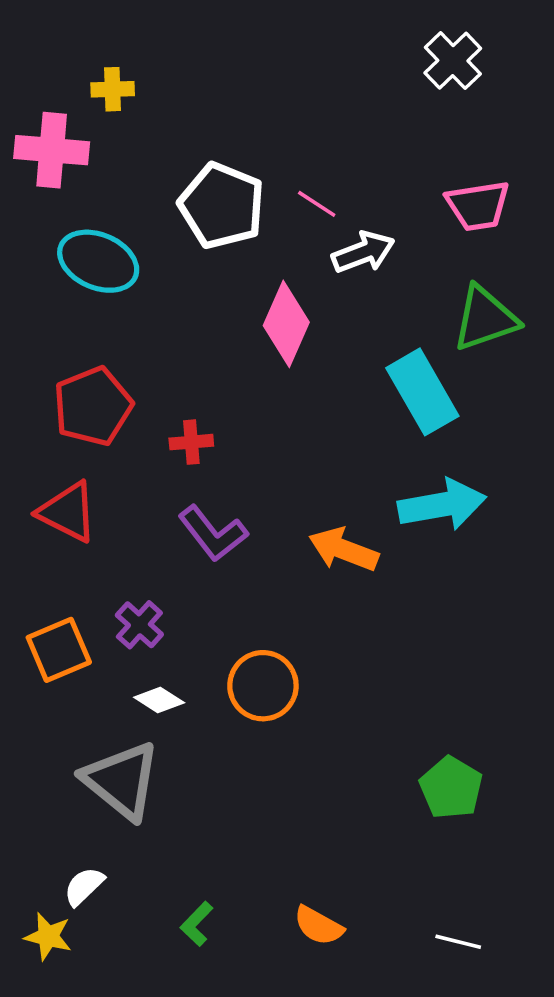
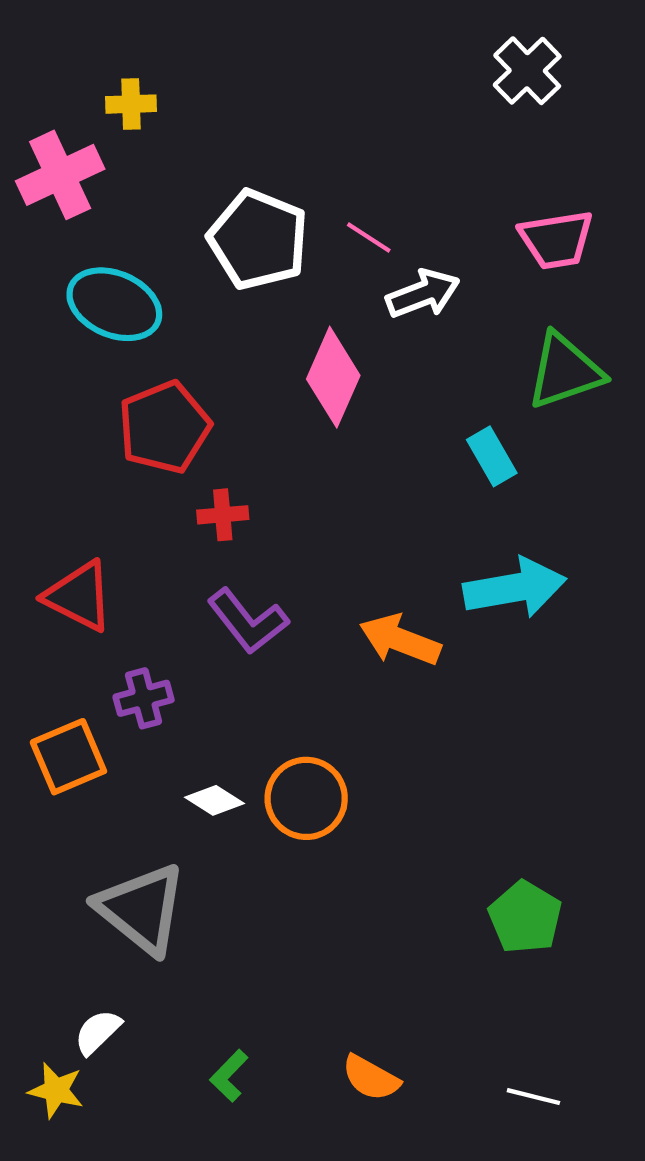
pink cross: (52, 150) -> (60, 175), turned -30
cyan rectangle: (422, 392) -> (492, 456), size x0.6
red pentagon: (93, 406) -> (164, 427), moved
purple cross: (139, 625) -> (144, 698), moved, turned 33
white diamond: (159, 700) -> (214, 800), moved

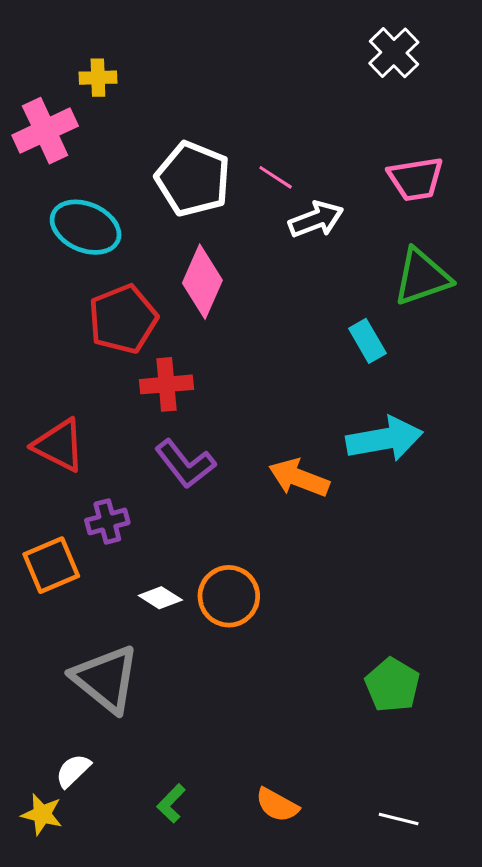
pink diamond: (333, 377) -> (202, 282), moved
red cross: (223, 515) -> (167, 384), size x1.4

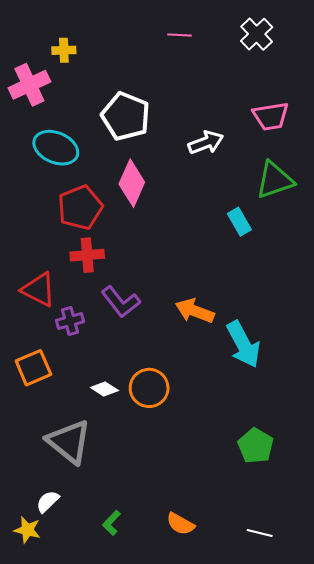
pink line: (276, 177) -> (179, 35), moved, turned -30
red cross: (167, 384) -> (87, 255), moved
cyan arrow: (385, 439) -> (243, 344), moved, turned 72
purple cross: (107, 521) -> (70, 321), moved

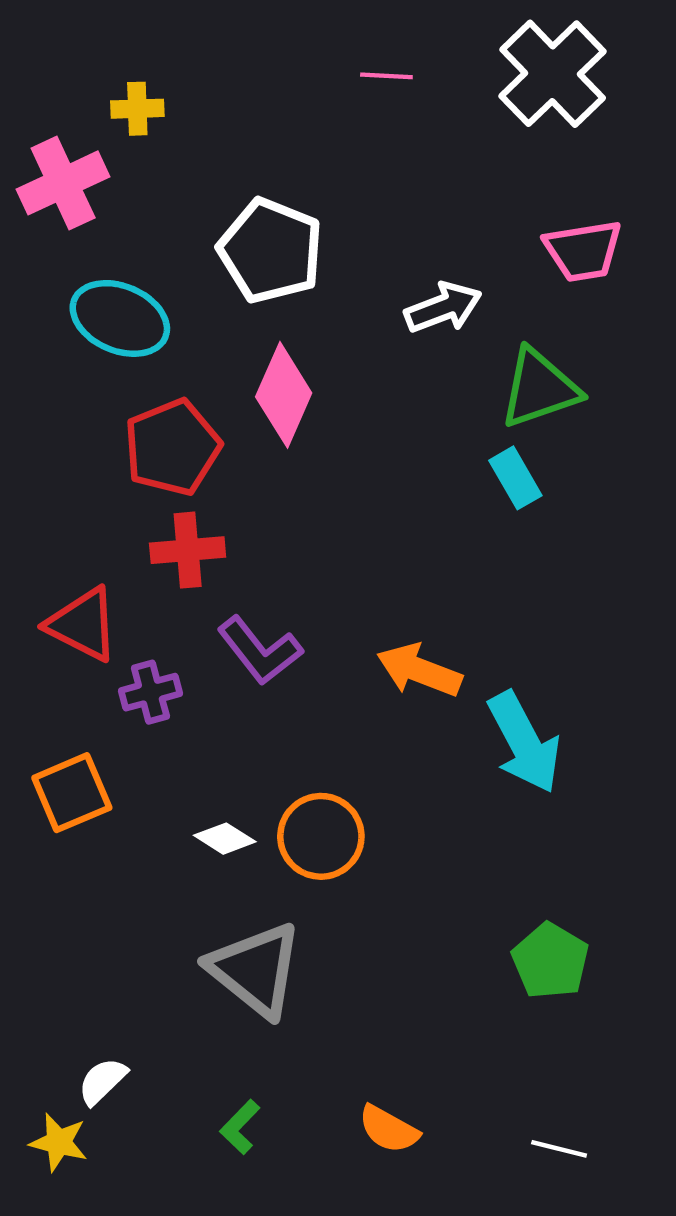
white cross: (257, 34) -> (553, 74), size x1.5
green triangle: (275, 180) -> (539, 388), moved
gray triangle: (69, 442) -> (255, 970), moved

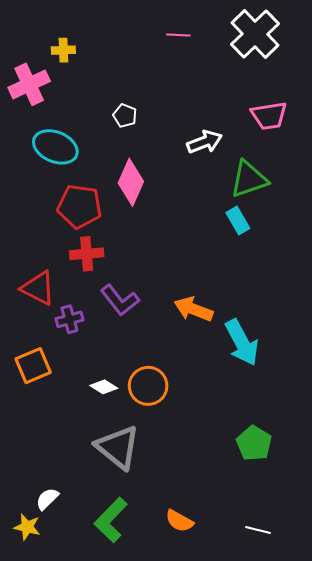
white pentagon: (271, 251) -> (125, 116), size x0.5
red pentagon: (172, 447) -> (80, 206), turned 30
green L-shape: (240, 1127) -> (111, 520), size x1.8

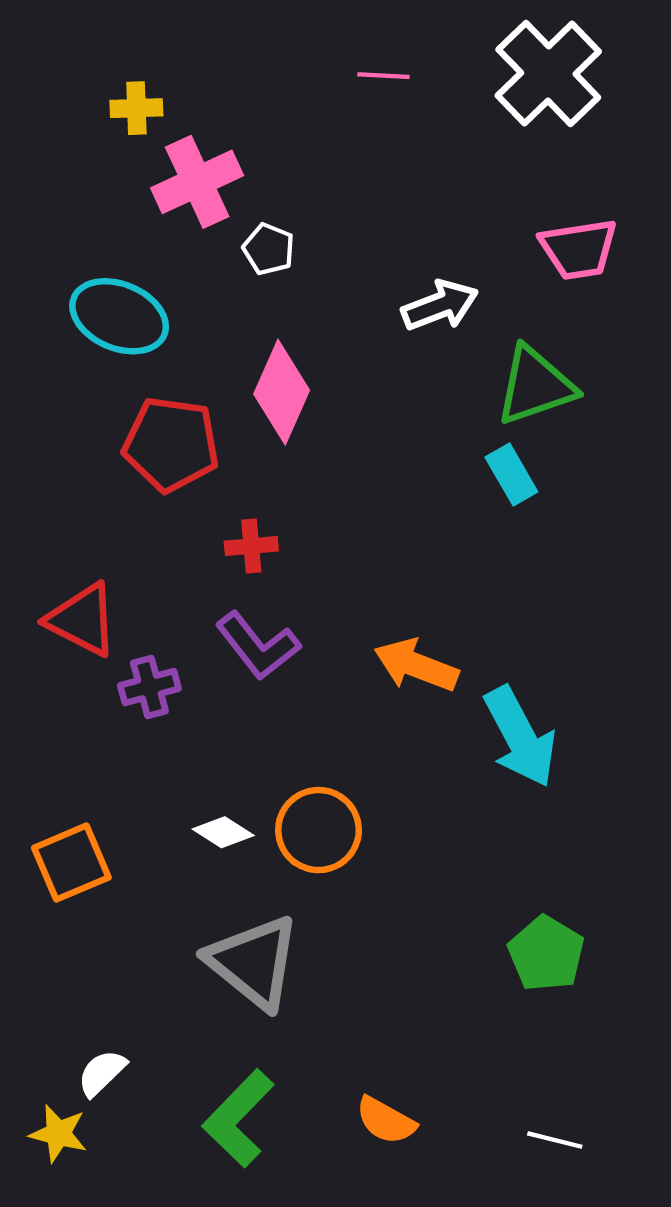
pink cross: (29, 84) -> (197, 182), moved
red cross: (87, 254) -> (251, 546), moved, size x0.7
orange square: (33, 366) -> (71, 863), moved

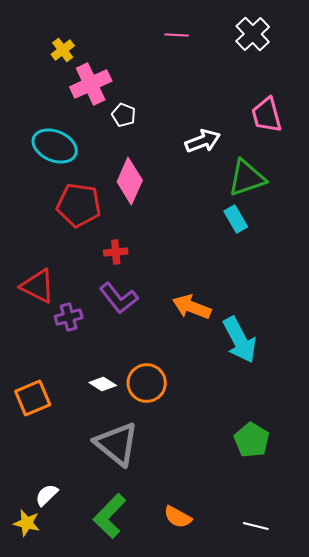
white cross: (548, 73) -> (253, 34), size x0.7
yellow cross: (136, 108) -> (63, 50), turned -35
pink trapezoid: (579, 249) -> (267, 115), turned 84

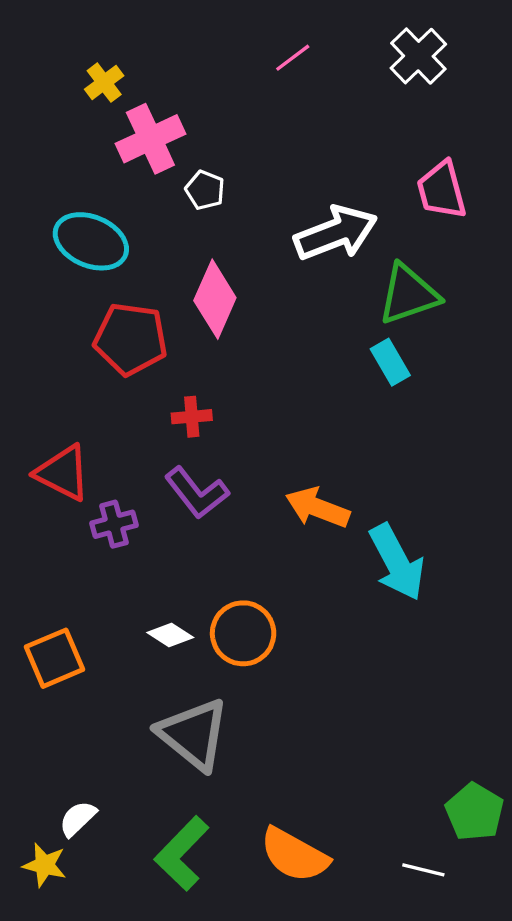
pink line: (177, 35) -> (293, 58), turned -40
white arrow: (203, 141) -> (336, 233), size x1.4
green pentagon: (252, 440) -> (475, 812), moved
orange semicircle: (178, 517) -> (294, 855), size x1.5

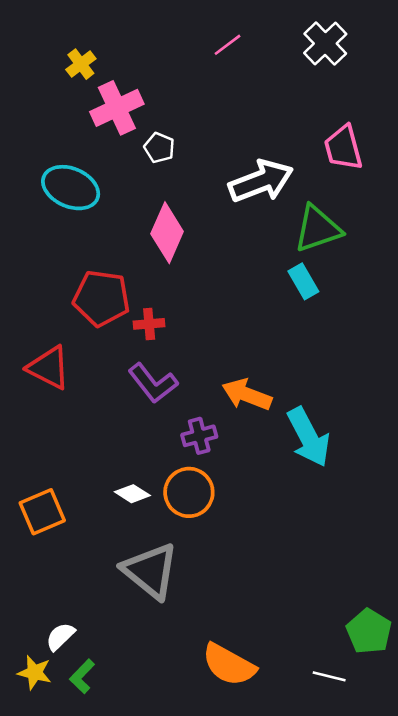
red pentagon: (131, 339) -> (101, 298), moved
purple cross: (114, 524) -> (199, 436), moved
green L-shape: (182, 853) -> (82, 676), moved, size x0.6

